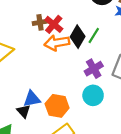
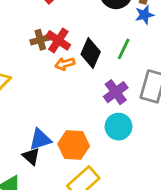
green line: (94, 36) -> (124, 49), moved
orange arrow: (57, 43) -> (65, 64), size x0.6

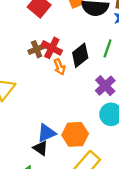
black diamond: (91, 53) -> (80, 55), turned 35
orange arrow: (65, 64) -> (60, 67), turned -91

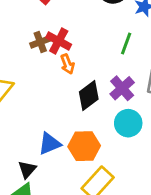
black diamond: (80, 55) -> (89, 96), moved
black triangle: (41, 148) -> (27, 169), moved, turned 35

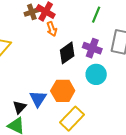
purple cross: (122, 88) -> (92, 48), turned -30
blue triangle: (49, 144) -> (38, 99), moved, turned -36

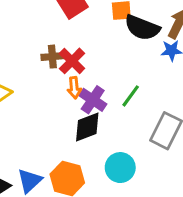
green line: (96, 15) -> (131, 96), moved
purple cross: (92, 48) -> (93, 100), moved

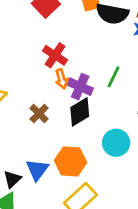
brown cross: (52, 57) -> (39, 114), moved, turned -30

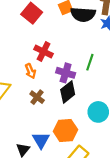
orange arrow: (62, 79) -> (30, 71), moved

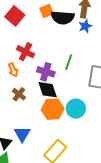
black diamond: (68, 92) -> (48, 90), turned -70
orange hexagon: (65, 131) -> (53, 109), moved

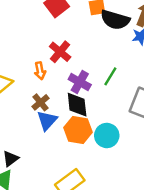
blue triangle: (22, 134) -> (47, 120), moved

